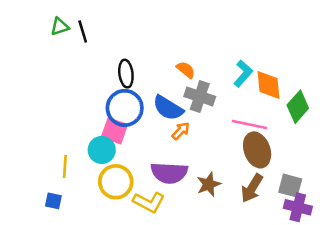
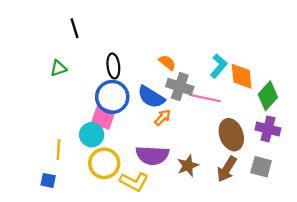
green triangle: (60, 26) -> (58, 68), moved
pink line: (249, 124) -> (205, 98), moved
purple cross: (298, 207) -> (268, 129), moved

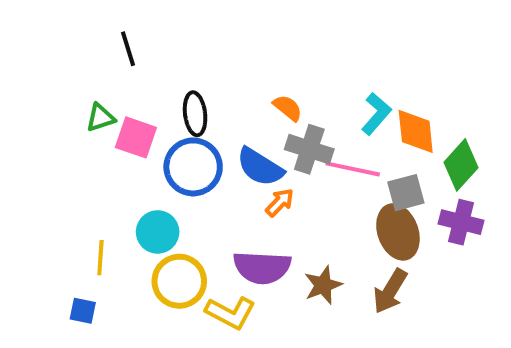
pink square: (103, 118) -> (136, 137), moved
gray square: (261, 167) -> (406, 193), moved, turned -30

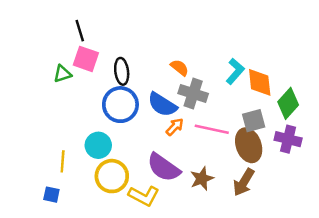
pink square: (136, 137) -> (86, 59), moved
pink line: (353, 169) -> (212, 129), moved
purple semicircle: (262, 267) -> (164, 167), turned 32

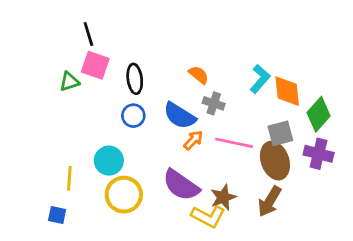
gray cross: (193, 93) -> (214, 103), size x0.7
blue circle: (120, 105) -> (133, 116), size x0.6
yellow L-shape: (144, 196) -> (208, 216), moved

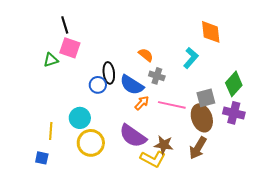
black ellipse: (135, 79) -> (109, 73), moved
orange diamond: (287, 91) -> (211, 32), moved
brown star: (223, 197) -> (164, 145), turned 30

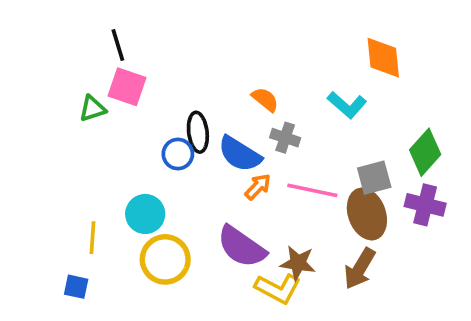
cyan L-shape: (191, 58) -> (347, 105), turned 90

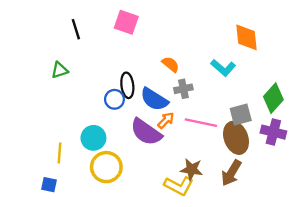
pink square: (127, 87) -> (126, 22), moved
gray cross: (285, 138) -> (183, 89), turned -30
purple semicircle: (242, 247) -> (146, 132), moved

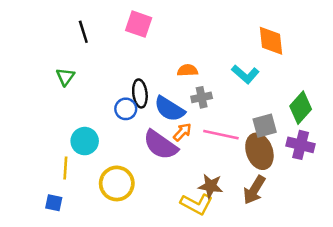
orange semicircle: (171, 64) -> (187, 70), turned -42
green triangle: (60, 70) -> (65, 77), turned -36
cyan circle: (93, 138) -> (85, 141), moved

